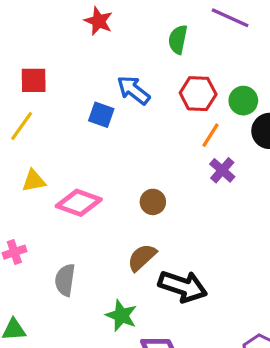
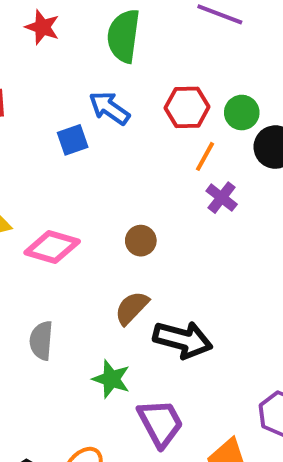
red star: (99, 21) -> (42, 27), moved
green semicircle: (178, 40) -> (124, 36), moved, size x1.5
blue square: (101, 115) -> (73, 140), turned -35

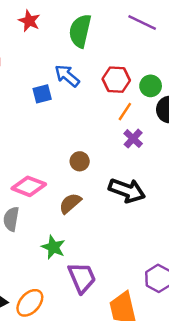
pink diamond: (52, 247) -> (29, 186), moved
black arrow: (183, 340) -> (127, 190), moved

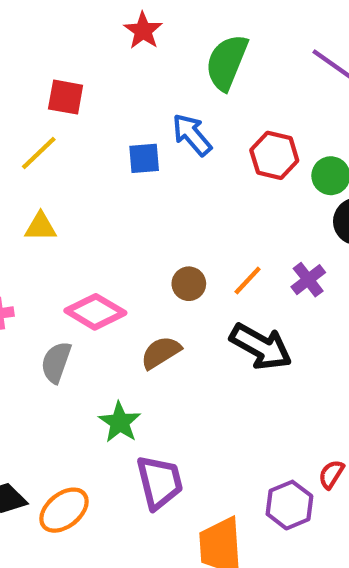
orange line: (125, 112) -> (248, 280), moved
purple cross: (133, 139) -> (308, 280), moved

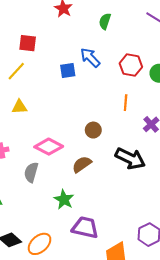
green semicircle: (227, 62) -> (105, 21), size x0.6
orange line: (248, 280) -> (126, 103), moved, turned -35
purple trapezoid: (160, 482) -> (85, 227), turned -60

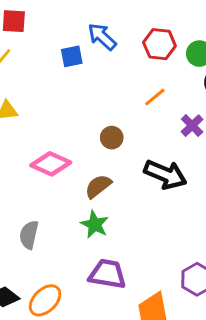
orange line: (126, 103) -> (155, 97), turned 49
gray semicircle: (31, 172) -> (29, 235), moved
green star: (64, 200) -> (95, 224), moved

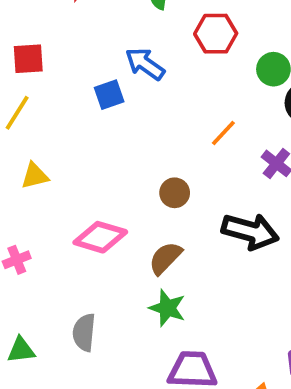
red hexagon: (159, 44) -> (216, 34), moved

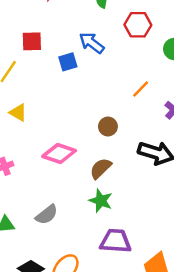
red square: (28, 59) -> (32, 41), moved
yellow triangle: (35, 176) -> (18, 113), turned 42
gray semicircle: (84, 332) -> (47, 215), turned -135

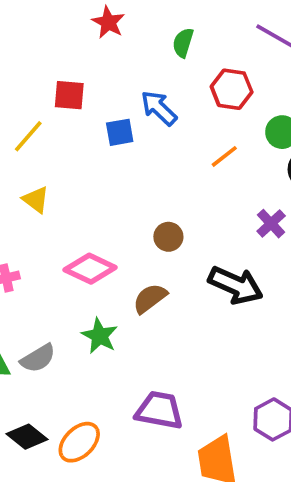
orange line: (141, 89) -> (224, 156), moved
green star: (101, 201) -> (100, 336), moved
gray semicircle: (47, 215) -> (38, 358), moved

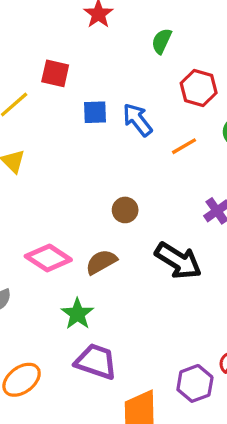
blue arrow: (159, 108) -> (137, 120), moved
pink diamond: (90, 269) -> (48, 258), moved
green star: (100, 336) -> (77, 314), moved

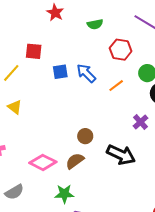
green semicircle: (162, 41) -> (95, 24), turned -119
brown circle: (125, 210) -> (85, 136), moved
green star: (77, 314) -> (64, 194), turned -30

